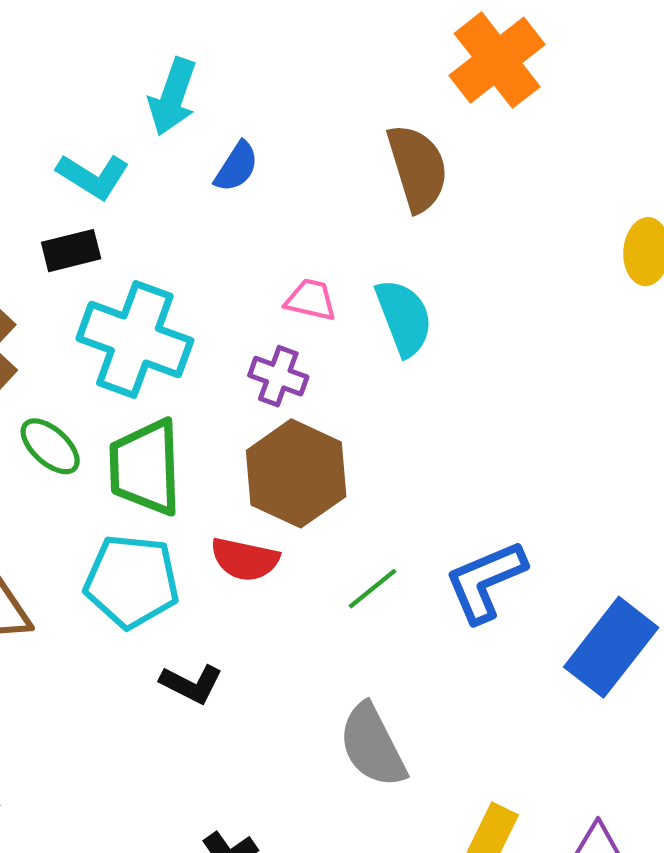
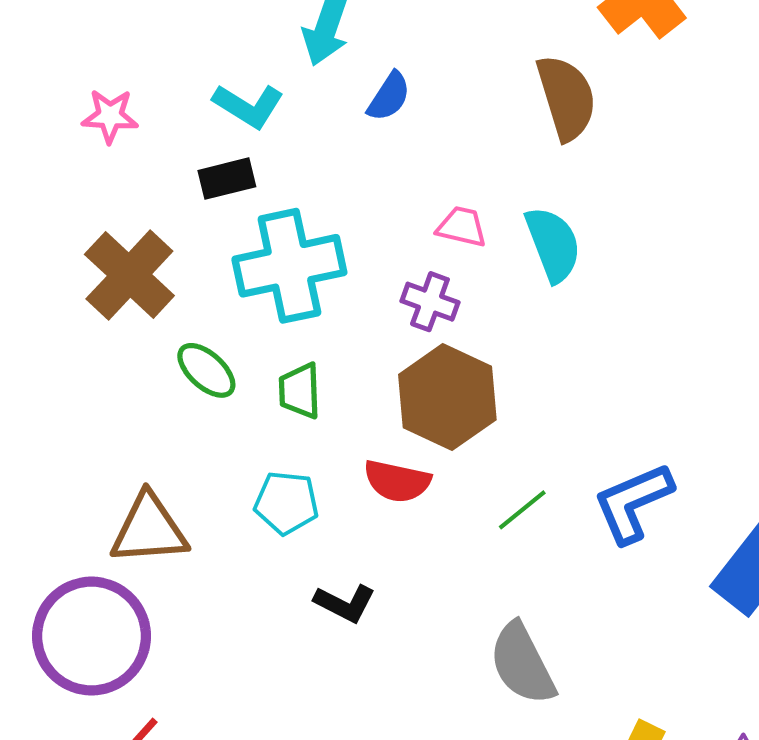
cyan cross: (135, 340) -> (289, 266), turned -32
green trapezoid: (145, 467) -> (300, 391), size x0.6
cyan pentagon: (132, 581) -> (286, 503), size x0.7

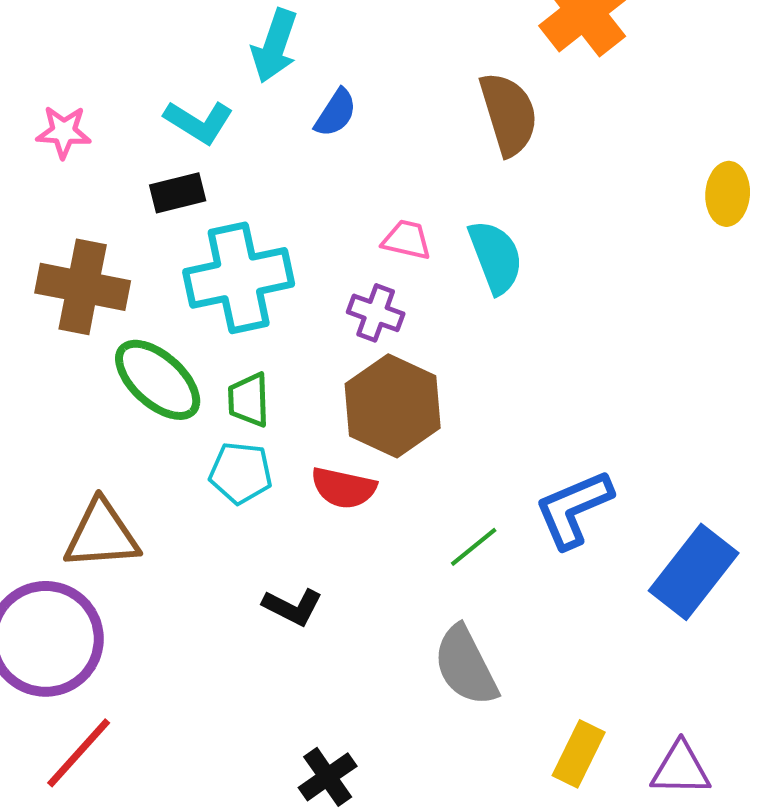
brown cross: (129, 275) -> (83, 287), turned -32
green ellipse: (206, 370) -> (158, 380), size x1.5
cyan pentagon: (286, 503) -> (241, 473), moved
green line: (522, 510) -> (474, 547), moved

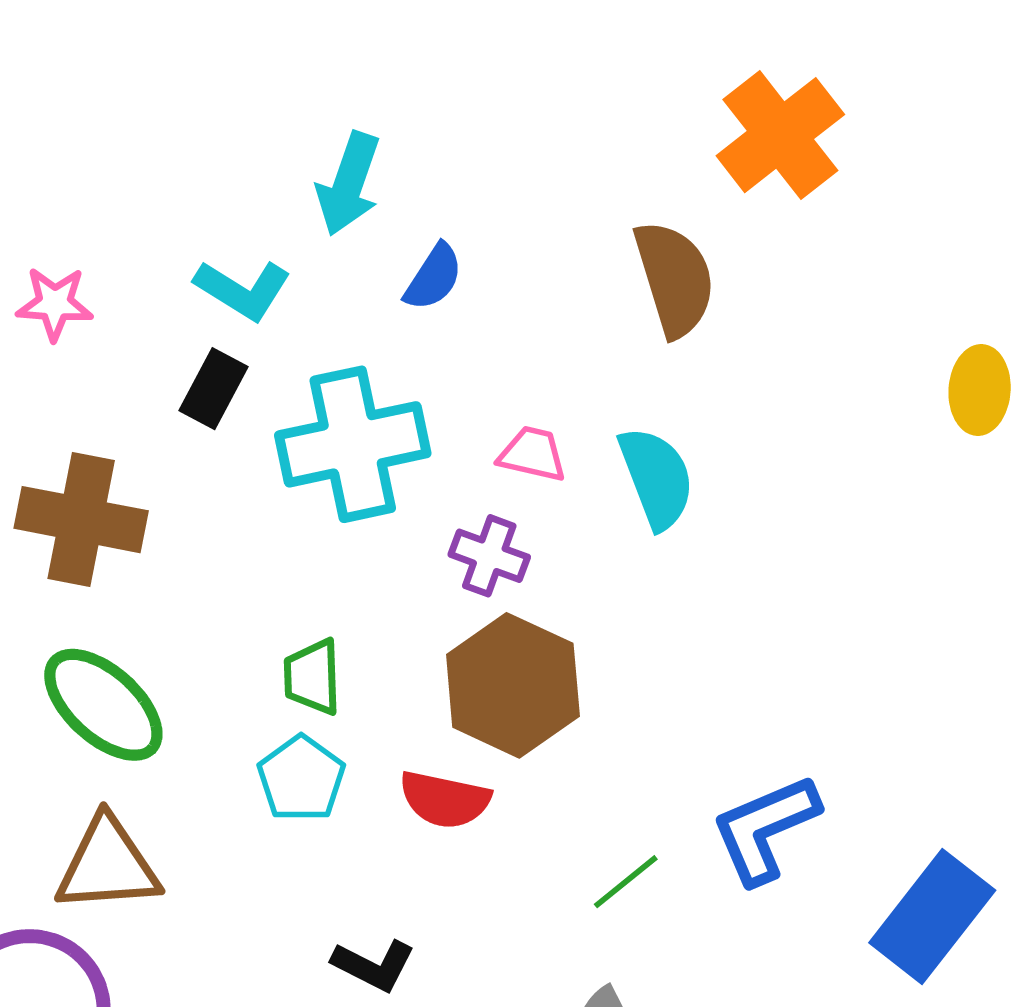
black rectangle: (178, 193) -> (213, 389), turned -48
cyan cross: (239, 278) -> (353, 444), moved
green ellipse: (158, 380) -> (103, 705), moved
cyan pentagon: (241, 473) -> (301, 779), turned 30

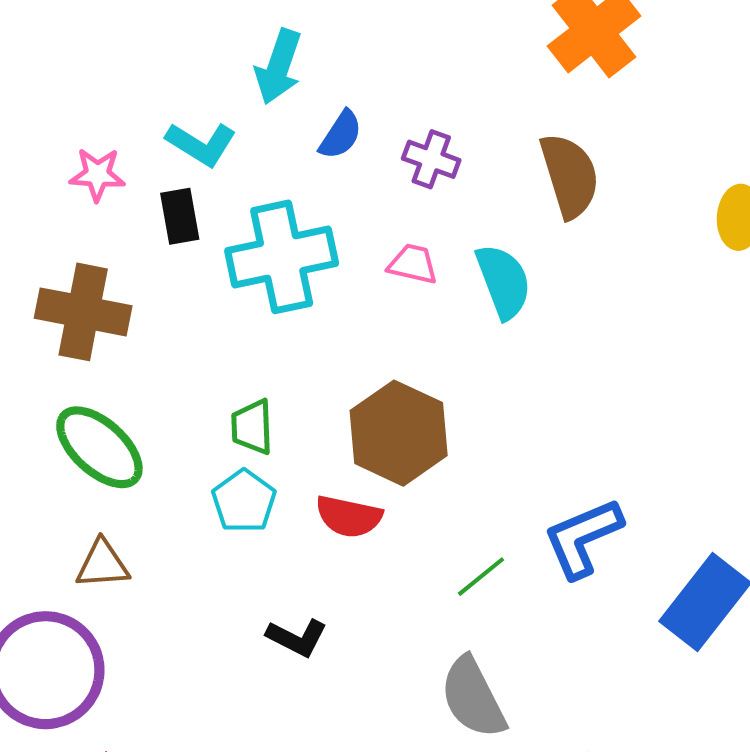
brown semicircle: (675, 279) -> (570, 176), moved
pink star: (55, 304) -> (97, 175), moved
black rectangle: (213, 389) -> (180, 216), turned -38
purple cross: (489, 556) -> (431, 159), moved
brown triangle: (108, 865) -> (102, 564), size x0.7

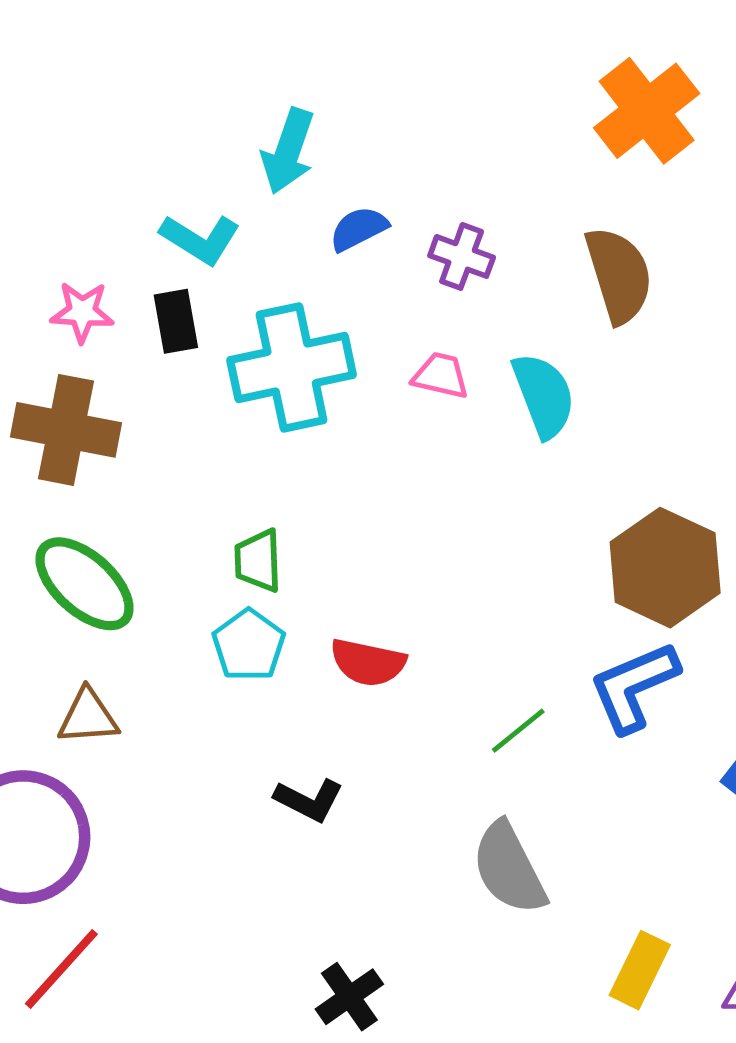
blue semicircle: (341, 135) -> (359, 229), turned -150
pink star: (97, 175) -> (82, 312), moved
brown hexagon: (399, 433) -> (665, 568), moved

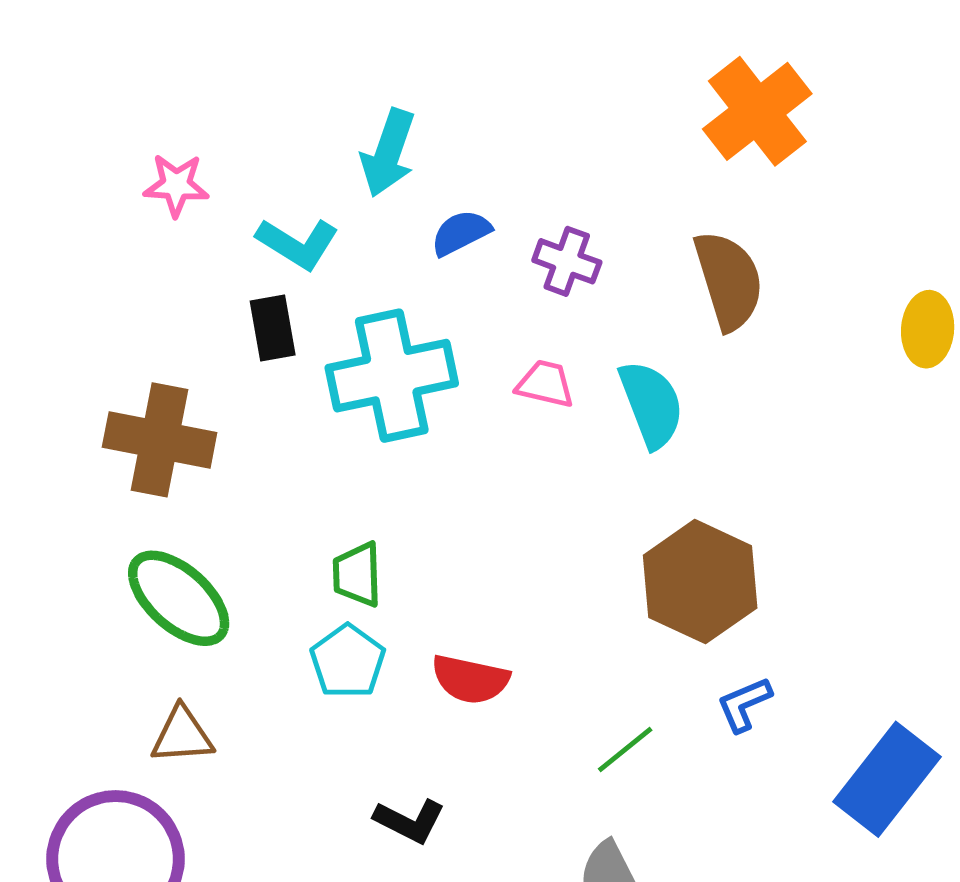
pink star: (82, 312) -> (176, 185), moved
brown hexagon: (665, 568) -> (700, 582), moved
blue L-shape: (634, 687) -> (744, 704), size x0.6

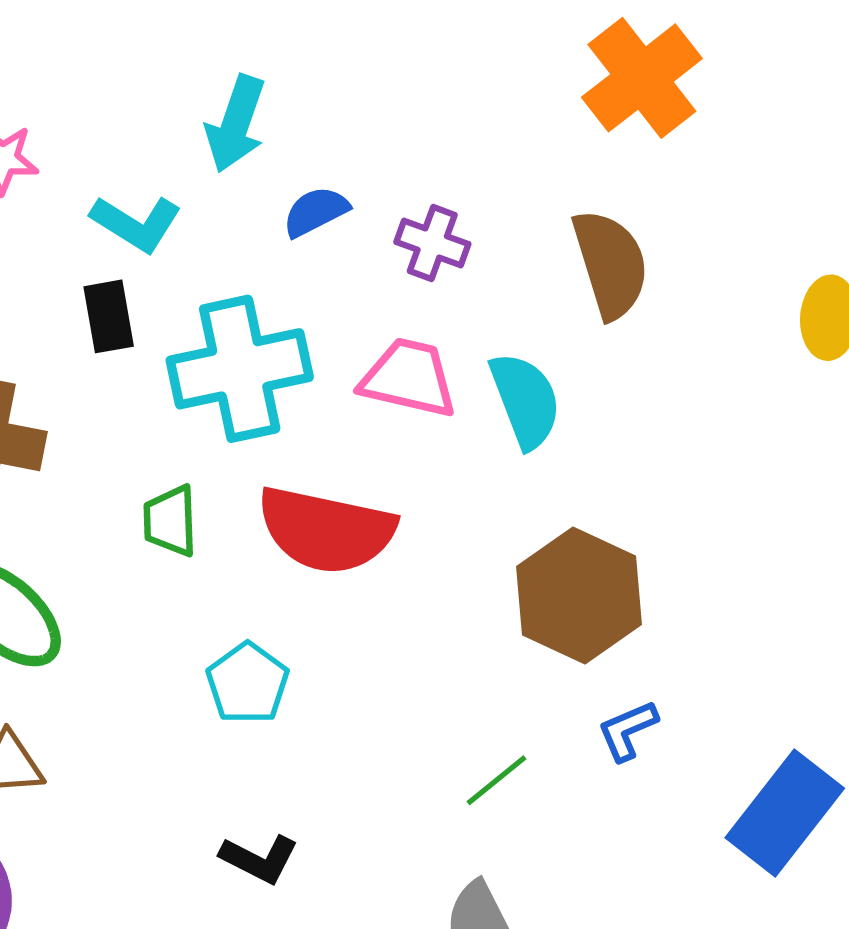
pink trapezoid: (545, 384) -> (409, 378), size x1.5
green trapezoid: (357, 574) -> (170, 521), moved
cyan pentagon: (348, 661) -> (248, 683), moved
red semicircle: (470, 679) -> (326, 530), moved, size x1.6

